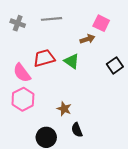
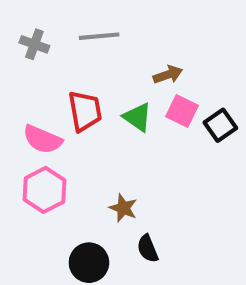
pink square: (101, 23) -> (182, 111), moved
red trapezoid: (44, 58) -> (85, 111), turned 95
pink semicircle: (22, 73) -> (42, 139), turned -30

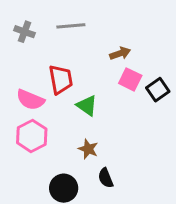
green triangle: (137, 117) -> (87, 106), moved

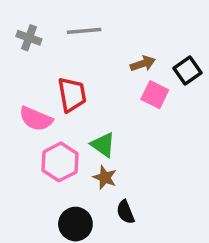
black square: (158, 90) -> (188, 71), moved
green triangle: (87, 106) -> (103, 145), moved
pink hexagon: (32, 136) -> (60, 162), moved

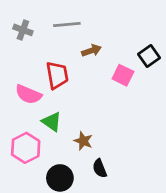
brown arrow: (143, 64) -> (91, 51), moved
green triangle: (103, 145) -> (52, 122), moved
pink hexagon: (60, 162) -> (26, 148), moved

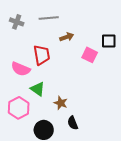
black square: (149, 56) -> (109, 41), turned 35

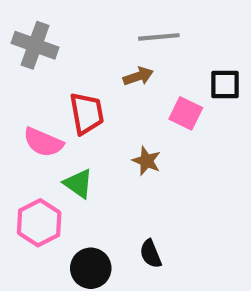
gray line: (49, 18) -> (159, 37), moved
gray cross: (17, 22) -> (35, 45), size x1.5
brown star: (61, 103) -> (146, 161), moved

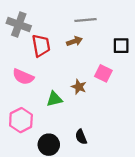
red trapezoid: (87, 113) -> (41, 46), moved
pink square: (186, 113) -> (103, 73), moved
green triangle: (78, 184) -> (54, 99), moved, turned -48

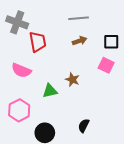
brown arrow: (74, 41) -> (80, 41), moved
pink square: (103, 73) -> (106, 65), moved
black semicircle: (81, 137) -> (84, 126), moved, turned 48

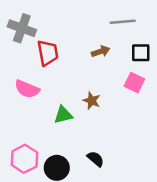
gray line: (79, 18) -> (123, 22), moved
pink hexagon: (19, 110) -> (24, 159), moved
black semicircle: (84, 126) -> (96, 159), moved, turned 104

